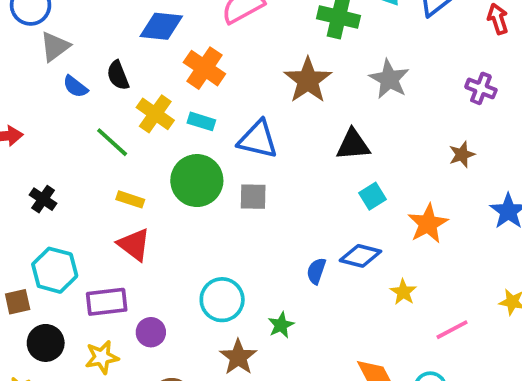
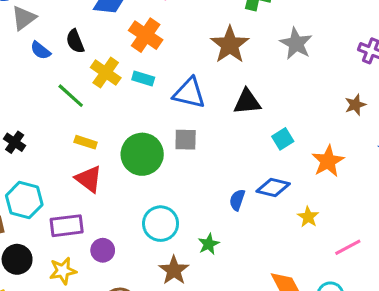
black triangle: (353, 145) -> (247, 102), moved
green circle: (197, 181) -> (142, 154), moved

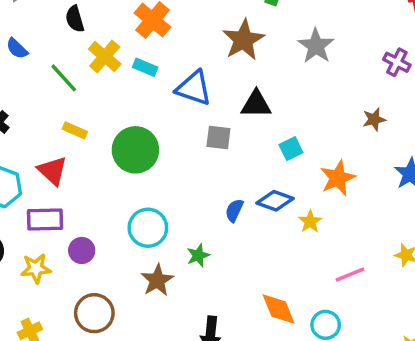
blue semicircle: (40, 50) -> (17, 49), moved
gray square: (186, 140) -> (218, 137), moved
red triangle: (89, 179) -> (52, 171), moved
yellow star: (308, 217) -> (310, 222), moved

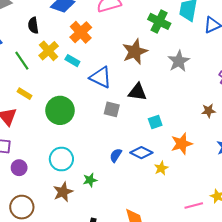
pink line: (350, 274) -> (194, 205), moved

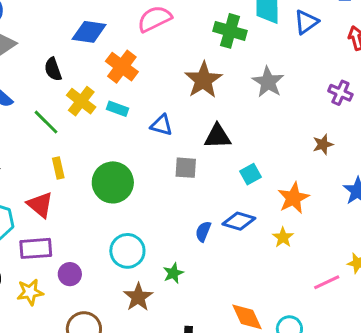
blue triangle: (101, 77) -> (162, 125), size x0.7
yellow rectangle: (24, 94) -> (58, 168), turned 56
yellow star: (161, 168) -> (283, 237), moved

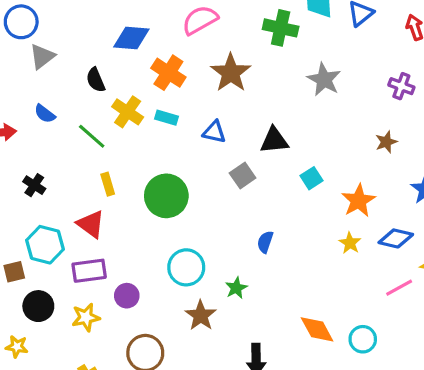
brown star: (203, 80) -> (231, 73), moved
gray square: (186, 168) -> (243, 175), turned -35
blue diamond: (239, 221) -> (396, 238), moved

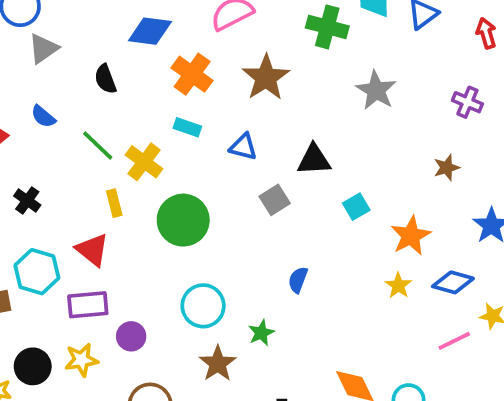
yellow cross: (128, 112) -> (144, 162), moved
black circle: (38, 306) -> (33, 366), moved

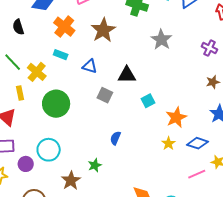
brown star: (447, 168) -> (213, 82), moved
gray square: (275, 200) -> (105, 95), turned -35
cyan circle: (203, 306) -> (49, 150), moved

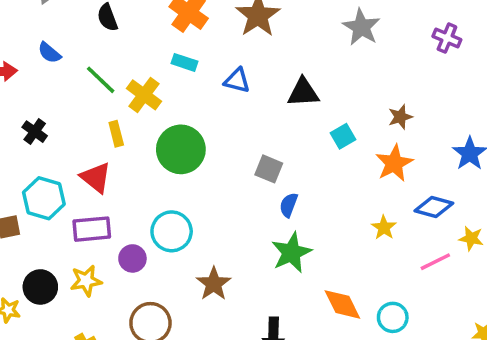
brown star: (213, 82) -> (400, 117), moved
gray square: (105, 95) -> (269, 169), moved
yellow star: (168, 143) -> (384, 228), moved
green star: (95, 165) -> (291, 253), moved, size x1.6

